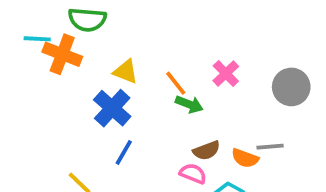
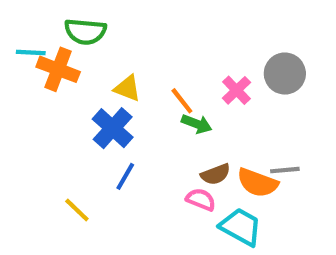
gray circle: (291, 87) -> (285, 74), moved
orange semicircle: (245, 158) -> (258, 183), size x1.4

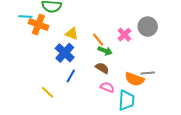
brown semicircle: (216, 174) -> (102, 68), moved, turned -128
cyan trapezoid: (241, 227) -> (126, 100), turned 65

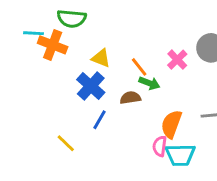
brown semicircle: (102, 68) -> (130, 98), moved, turned -40
orange semicircle: (135, 79) -> (171, 124), moved, turned 90
pink semicircle: (107, 87) -> (160, 146), moved, turned -104
cyan trapezoid: (126, 100) -> (180, 155), turned 85

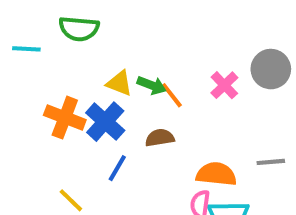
orange cross: (53, 45) -> (65, 118), moved
green arrow: (149, 83) -> (152, 85), moved
orange semicircle: (171, 124) -> (216, 174), turned 76

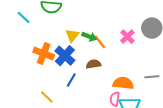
cyan line: (26, 49) -> (24, 17), turned 40
yellow triangle: (119, 83) -> (72, 35), turned 48

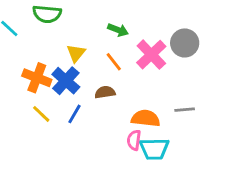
green arrow: (89, 37) -> (118, 30), moved
pink cross: (127, 37) -> (151, 55), size x1.5
yellow line: (47, 97) -> (41, 114), moved

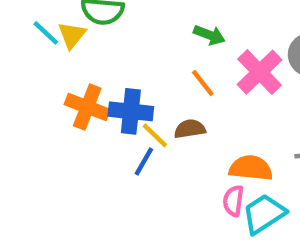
yellow triangle: (76, 53) -> (72, 35), moved
blue cross: (66, 81) -> (131, 111), turned -36
yellow line: (41, 114) -> (155, 135), moved
cyan trapezoid: (154, 149) -> (264, 214), turned 148

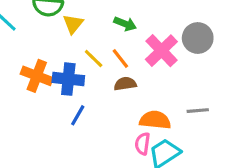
yellow triangle: (72, 35) -> (73, 24), moved
brown semicircle: (190, 129) -> (125, 84), moved
yellow line: (155, 135) -> (94, 59), moved

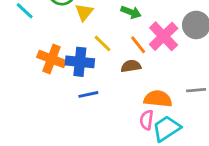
orange line: (120, 59) -> (138, 45), moved
blue line: (78, 115) -> (88, 94), turned 48

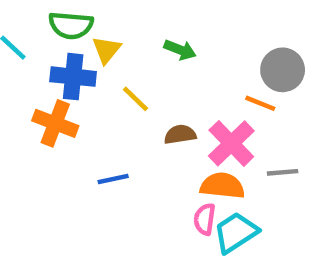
pink cross: (164, 36) -> (231, 143), moved
orange line: (138, 45) -> (260, 103), moved, turned -30
blue cross: (80, 62) -> (73, 77), moved

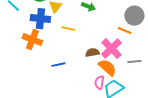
yellow line: (135, 99) -> (68, 29), turned -32
brown semicircle: (180, 134) -> (92, 53), moved
orange semicircle: (222, 186) -> (107, 68), turned 36

